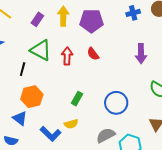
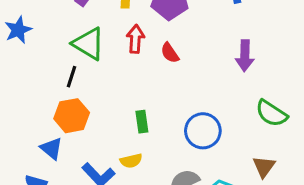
red arrow: (67, 56) -> (135, 39), moved
black line: (23, 69) -> (71, 77), moved
green rectangle: (77, 99) -> (142, 122), turned -40

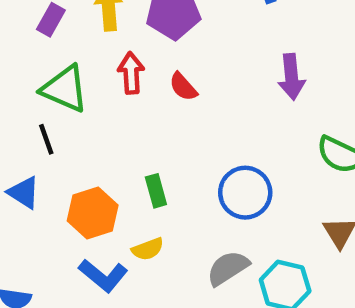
black line: (71, 77) -> (46, 139), turned -30
orange hexagon: (72, 116) -> (93, 213), moved
blue triangle: (51, 149) -> (24, 192), moved

